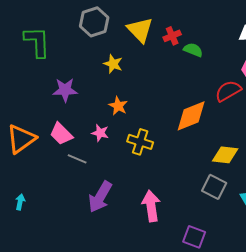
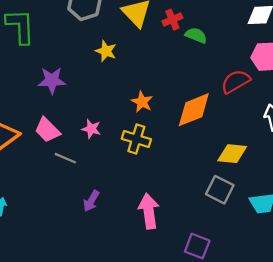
orange star: (118, 106) -> (142, 102), moved
purple arrow: (100, 197) -> (91, 201), size x0.6

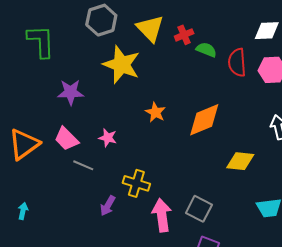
yellow star: (106, 51) -> (121, 65), size x1.8
red semicircle: (236, 82) -> (237, 62), moved, turned -64
yellow cross: (136, 139) -> (136, 183), moved
gray square: (220, 190) -> (199, 209), moved

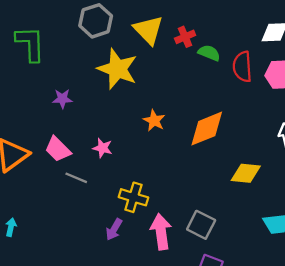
purple star: (71, 92) -> (62, 99), size x0.7
purple arrow: (108, 206) -> (114, 229), moved

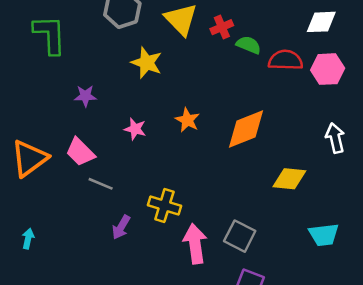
red semicircle: (242, 67) -> (286, 60), turned 96
yellow star: (117, 69) -> (147, 63), size x0.7
pink star: (103, 148) -> (135, 129), moved
purple arrow: (114, 229) -> (121, 227), moved

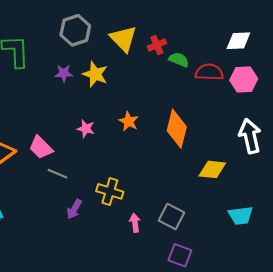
purple star: (85, 96) -> (64, 73), moved
orange diamond: (246, 129) -> (177, 129), turned -54
white arrow: (335, 138) -> (250, 136), size x1.4
pink arrow: (195, 244) -> (135, 223), size x0.6

